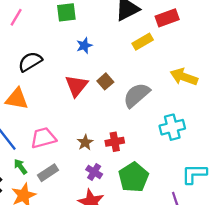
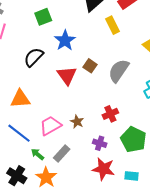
yellow rectangle: (143, 42) -> (113, 25), turned -72
blue star: (84, 45) -> (65, 40), size x1.5
black semicircle: (30, 62) -> (34, 57), moved
brown star: (85, 142) -> (77, 122), moved

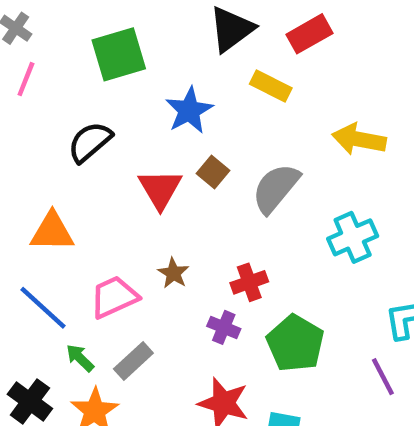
green square: (43, 17) -> (119, 54), size x1.4
yellow rectangle: (113, 25) -> (271, 86), turned -42
blue star: (65, 40) -> (189, 110), moved
brown star: (77, 122) -> (173, 273), moved
purple cross: (100, 143) -> (224, 327), moved

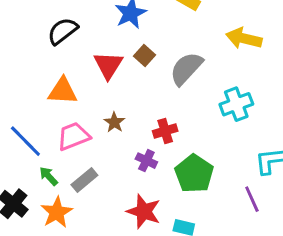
orange triangle: (52, 232) -> (63, 91), moved

